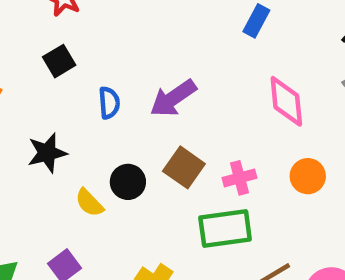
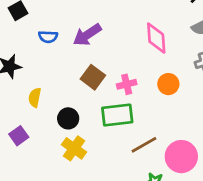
blue semicircle: (109, 103) -> (48, 37), turned 96
black circle: (128, 182) -> (68, 118), moved
yellow semicircle: (89, 203) -> (35, 97), turned 54

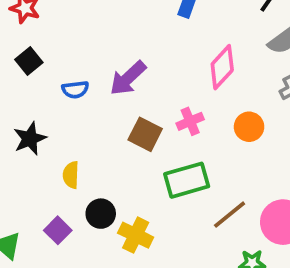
pink diamond: (156, 38) -> (222, 67), turned 56
pink cross: (127, 84) -> (190, 121), moved
black circle: (68, 118) -> (101, 214), moved

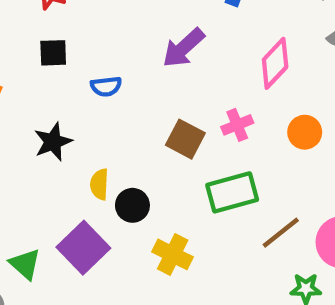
black square: (29, 61) -> (53, 53), turned 36
purple arrow: (128, 78) -> (183, 48), moved
black circle: (101, 214) -> (132, 205), moved
purple square: (58, 230) -> (83, 248), size x1.6

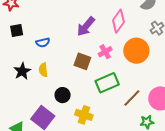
purple arrow: (183, 48) -> (86, 26), moved
orange circle: (305, 132) -> (136, 51), size x1.6
yellow semicircle: (99, 184) -> (43, 70), moved

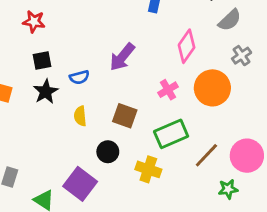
purple arrow: (86, 26) -> (122, 57), moved
brown square: (82, 61) -> (125, 116), moved
black star: (22, 71) -> (46, 92), moved
yellow cross: (84, 115) -> (148, 169), moved

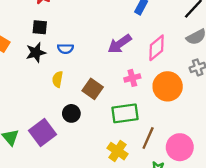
purple arrow: (122, 57) -> (120, 44), moved
brown line: (206, 155) -> (148, 138), turned -35
yellow cross: (148, 169) -> (118, 151), moved

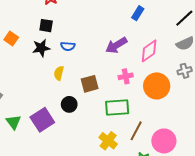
brown square: (93, 89) -> (90, 84), turned 36

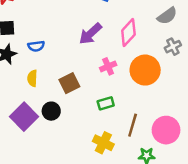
green rectangle: (117, 108) -> (106, 103), size x0.6
purple square: (42, 120) -> (24, 117), moved

